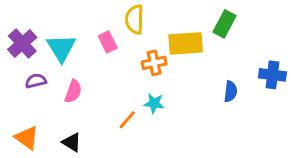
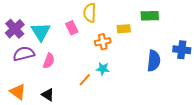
green rectangle: (225, 24) -> (150, 16), turned 60
yellow rectangle: (186, 43) -> (124, 29), size x0.6
purple semicircle: (36, 81) -> (24, 54), size x1.5
blue semicircle: (231, 91) -> (154, 61), size x1.5

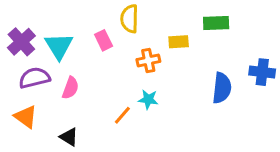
orange triangle: (18, 92) -> (26, 117), moved

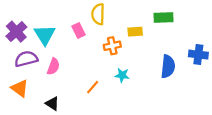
cyan star: (148, 99) -> (122, 75), moved

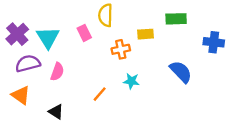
blue cross: (198, 55) -> (214, 42), moved
blue semicircle: (168, 66) -> (181, 72), turned -50

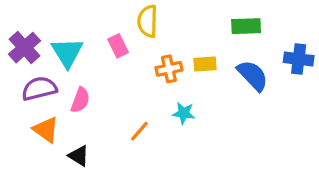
yellow rectangle: (145, 34) -> (205, 64), moved
blue semicircle: (181, 72) -> (253, 75), moved
orange triangle: (21, 95) -> (46, 130), moved

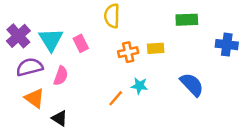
pink rectangle: (118, 46) -> (81, 43), moved
blue semicircle: (253, 75) -> (192, 85), moved
orange line: (139, 131) -> (116, 98), moved

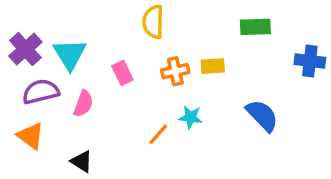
pink rectangle: (81, 43) -> (122, 73), moved
orange triangle: (35, 98) -> (30, 136), moved

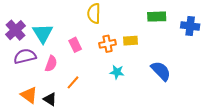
blue cross: (310, 61) -> (190, 26), moved
orange line: (158, 134) -> (73, 82), moved
orange triangle: (30, 136) -> (29, 95), moved

